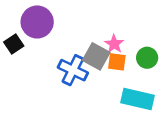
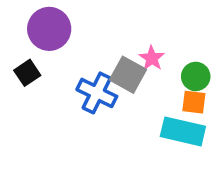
black square: (14, 44) -> (27, 73), moved
orange square: (117, 62) -> (194, 102), moved

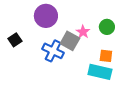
purple circle: (49, 29) -> (46, 16), moved
green circle: (196, 76) -> (107, 27), moved

